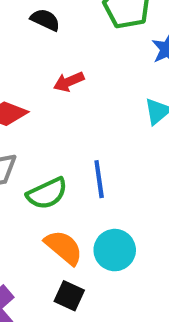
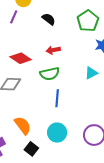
green semicircle: (47, 193) -> (50, 74), moved
orange semicircle: (64, 247) -> (23, 125), moved

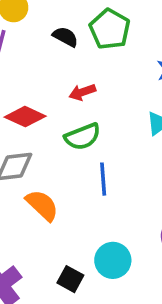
green pentagon: (88, 21) -> (110, 29), moved
orange semicircle: (23, 125) -> (42, 205), moved
cyan circle: (57, 133) -> (113, 260), moved

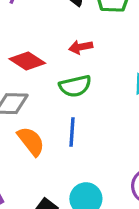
blue line: (103, 179) -> (72, 132), moved

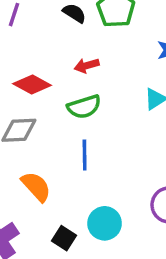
orange semicircle: (31, 141) -> (36, 186), moved

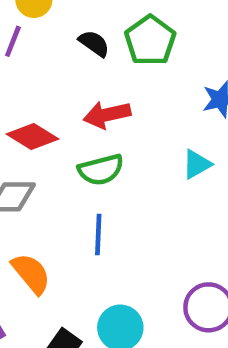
red arrow: (87, 66) -> (107, 115), size x1.4

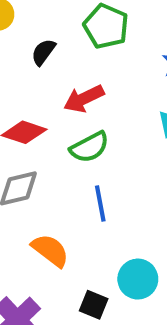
black semicircle: (94, 43) -> (43, 52), moved, turned -76

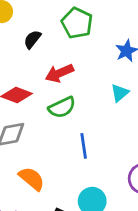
blue line: (100, 203) -> (84, 146), moved

